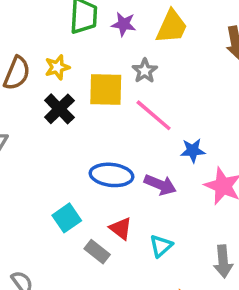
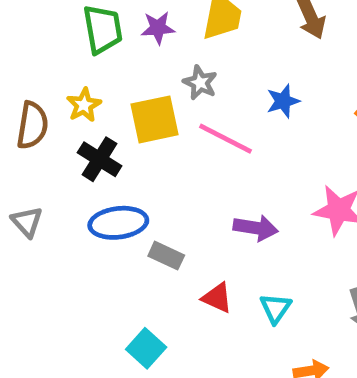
blue star: (193, 151) -> (283, 101), moved
blue ellipse: (111, 175) -> (118, 223), moved
cyan square: (67, 218) -> (146, 348), moved
gray rectangle: (97, 252) -> (166, 256), moved

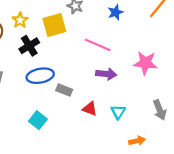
pink line: (226, 139) -> (98, 45), moved
black cross: (100, 159) -> (29, 46), turned 30
cyan square: (146, 348) -> (38, 120), moved

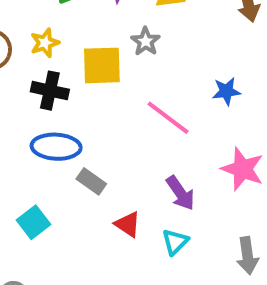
blue star: (116, 12) -> (226, 91), moved
black cross: (29, 46) -> (50, 91), turned 30
purple arrow: (106, 74) -> (180, 193), moved, turned 36

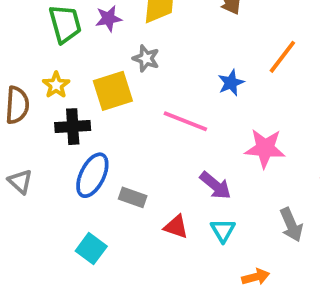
blue ellipse: (56, 147) -> (92, 175), turned -51

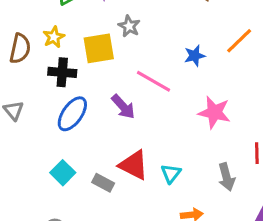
purple arrow: (215, 185) -> (123, 107), moved
gray rectangle: (133, 197) -> (103, 183), moved
red triangle: (176, 227) -> (134, 165), size x1.5

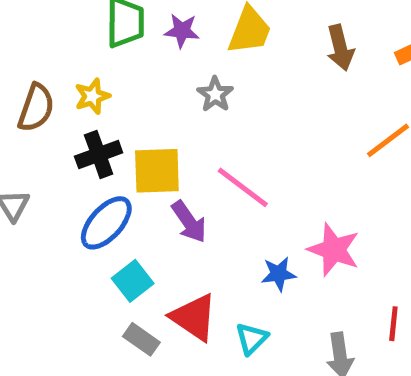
yellow square: (99, 48) -> (157, 171), moved
blue star: (195, 56) -> (279, 274), moved
black cross: (62, 72) -> (99, 154), turned -32
cyan square: (63, 173) -> (133, 281), moved

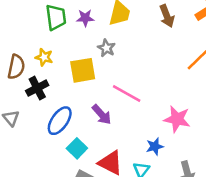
yellow star: (92, 96) -> (44, 57), turned -30
black cross: (99, 154) -> (37, 88), moved
yellow square: (157, 171) -> (83, 70), moved
blue star: (279, 274) -> (155, 146), moved

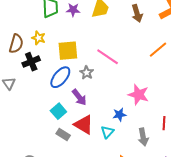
gray star: (106, 48) -> (87, 73), moved
pink line: (127, 93) -> (108, 57), moved
purple arrow: (102, 115) -> (79, 97), moved
blue ellipse: (60, 121) -> (60, 77), moved

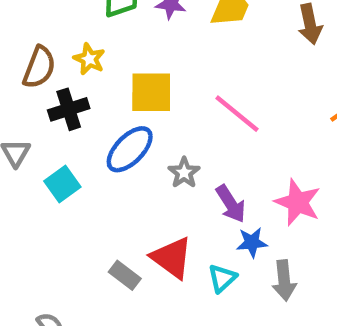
gray star: (87, 73) -> (184, 173), moved
purple arrow: (79, 97) -> (231, 204), moved
cyan square: (58, 111) -> (62, 184), moved
gray arrow: (143, 137) -> (284, 280), moved

